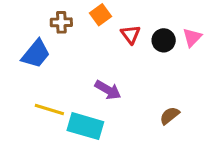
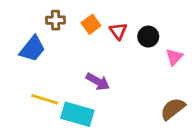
orange square: (100, 15) -> (91, 24), moved
pink triangle: (192, 37) -> (174, 57), moved
brown semicircle: (170, 116) -> (173, 109), moved, size x1.4

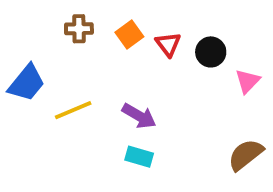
blue trapezoid: (32, 49) -> (27, 83), moved
yellow line: (45, 99) -> (73, 110), moved, turned -40
cyan rectangle: (77, 114) -> (139, 157), moved, size x0.6

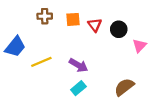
orange square: (129, 35) -> (73, 19), turned 32
brown semicircle: (246, 155) -> (124, 87), moved
cyan rectangle: (139, 157) -> (78, 88), turned -56

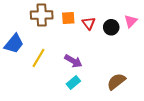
brown cross: (45, 16) -> (42, 15), size x1.5
pink triangle: (139, 46) -> (131, 21), moved
yellow line: (41, 62) -> (39, 58), turned -36

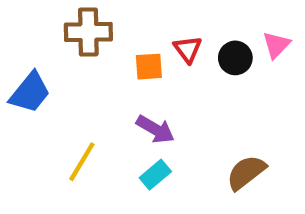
orange square: (68, 18) -> (149, 67), moved
yellow line: (39, 58) -> (82, 162), moved

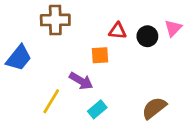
red triangle: (188, 49) -> (118, 31), turned -48
orange square: (149, 67) -> (100, 55), moved
purple arrow: (155, 129) -> (81, 81), moved

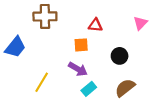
black circle: (147, 36) -> (120, 56), moved
purple arrow: (81, 81) -> (78, 69), moved
cyan rectangle: (97, 109) -> (89, 89), moved

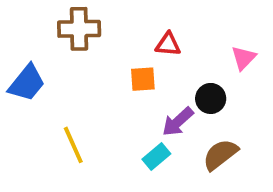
pink triangle: (140, 23) -> (244, 58), moved
purple arrow: (78, 69) -> (178, 122), moved, turned 108
yellow line: (42, 82) -> (73, 145), turned -55

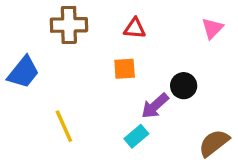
red triangle: (168, 44) -> (135, 28), moved
pink triangle: (244, 58) -> (212, 28), moved
brown semicircle: (220, 155) -> (214, 143), moved

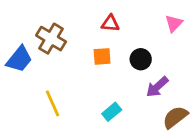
brown cross: (69, 25) -> (51, 39), moved, turned 32
black circle: (184, 86) -> (141, 59), moved
purple arrow: (155, 106) -> (157, 87), moved

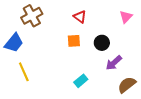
red triangle: (110, 23) -> (80, 17), turned 32
brown cross: (51, 39) -> (32, 16), moved, turned 30
yellow line: (52, 103) -> (24, 72), moved

